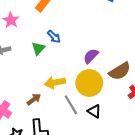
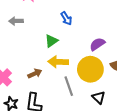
green triangle: (38, 48) -> (51, 41), moved
black triangle: (94, 111) -> (99, 97), moved

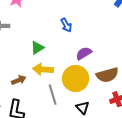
blue arrow: (66, 18) -> (66, 25), moved

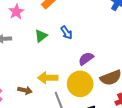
green triangle: (37, 48) -> (41, 36), moved
brown arrow: (19, 80) -> (25, 90), turned 40

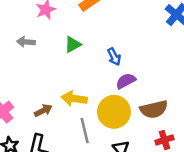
blue arrow: (66, 33) -> (114, 57), moved
brown arrow: (25, 90) -> (43, 110), turned -48

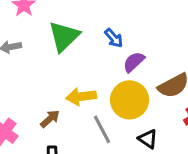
green triangle: (73, 44) -> (64, 36), size x1.6

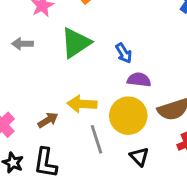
purple semicircle: (134, 62) -> (139, 80), turned 40

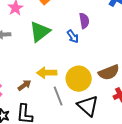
purple semicircle: (139, 80) -> (84, 21), moved, turned 77
black triangle: (139, 157) -> (88, 106), size x1.6

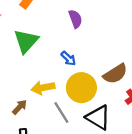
blue arrow: (73, 36) -> (68, 58), moved

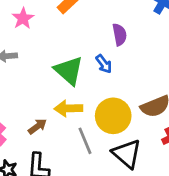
green triangle: (26, 41) -> (69, 71), moved, turned -40
blue arrow: (68, 58) -> (104, 64), moved

